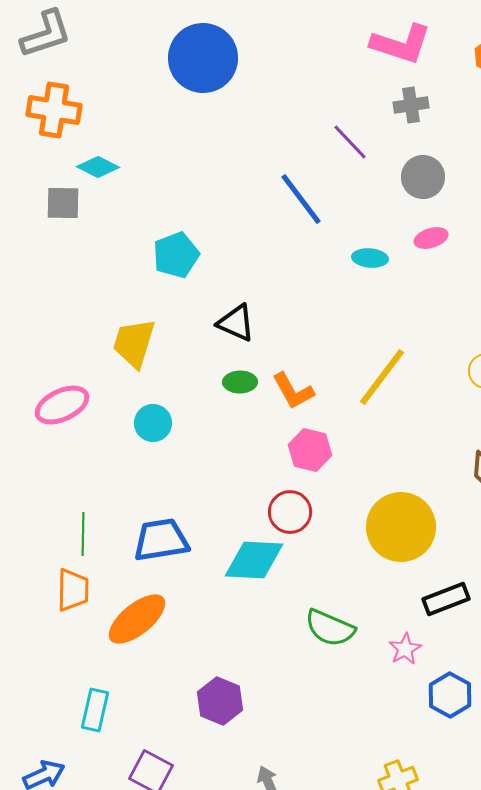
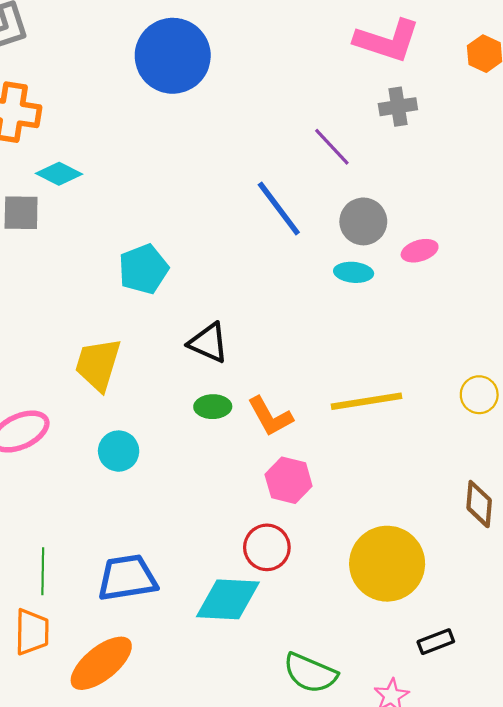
gray circle: (423, 177) -> (363, 221), moved
yellow line: (382, 377) -> (367, 401), turned 44
black rectangle: (446, 599) -> (436, 642), size x0.7

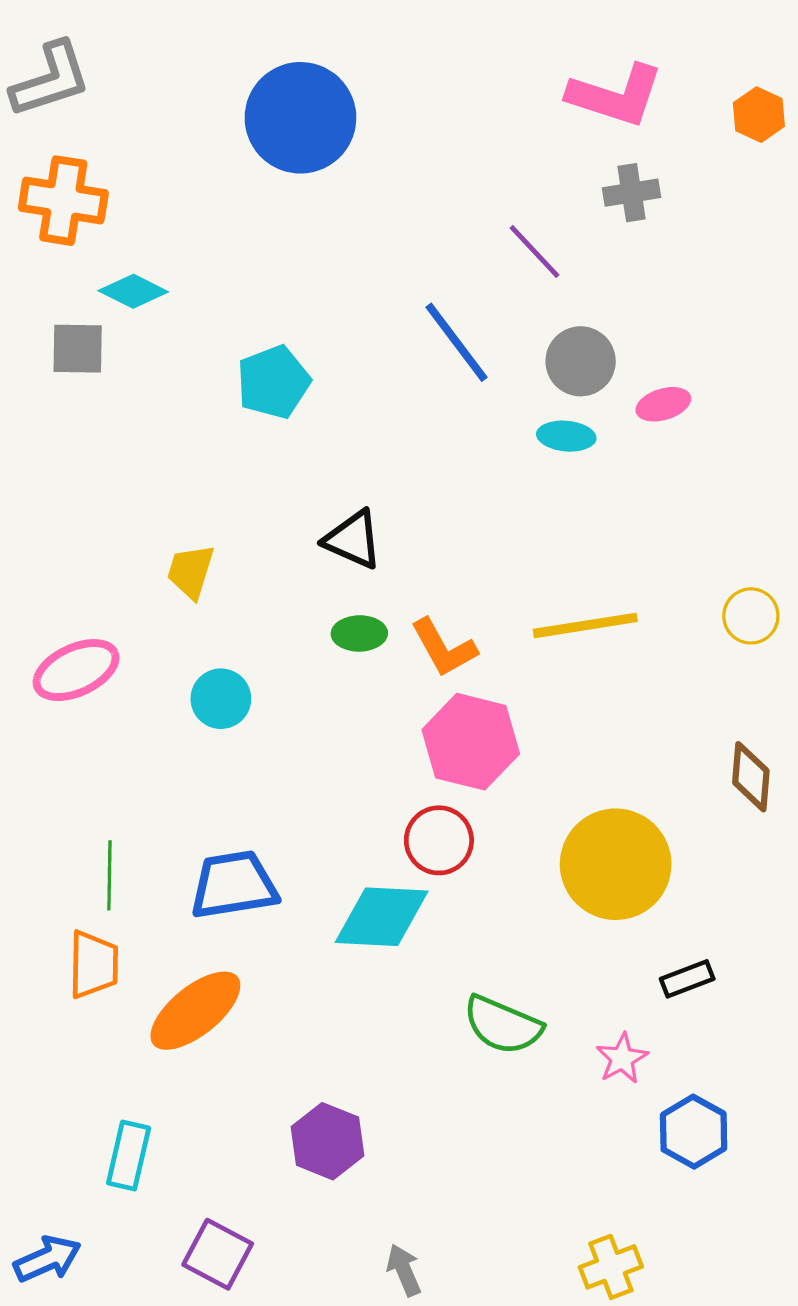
cyan pentagon: (143, 269) -> (273, 382), moved
yellow trapezoid: (98, 364) -> (191, 571), size x0.7
pink hexagon: (289, 480) -> (471, 742), size x1.4

